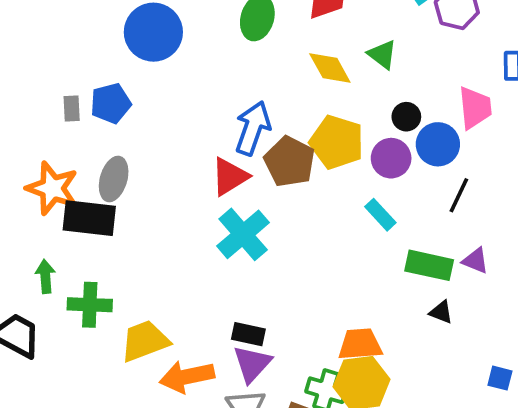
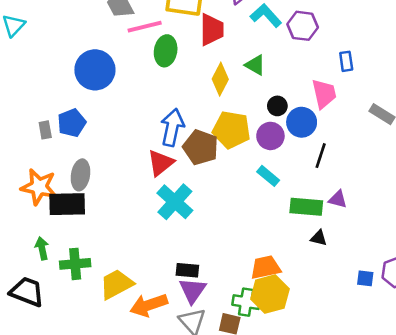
yellow diamond: (330, 68) -> (220, 79), turned 64

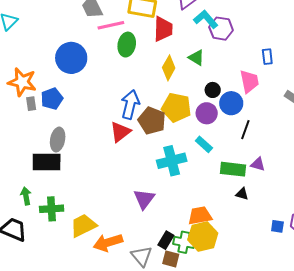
purple hexagon: (303, 26) -> (221, 29), moved
orange star: (39, 187) -> (22, 82), moved
cyan cross: (175, 202) -> (172, 161), moved, turned 32
black rectangle: (187, 270) -> (166, 240), moved, turned -66
purple triangle: (193, 290) -> (144, 199), moved

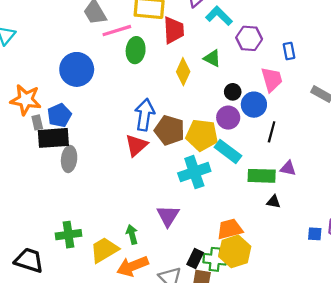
purple hexagon: (221, 29) -> (249, 38), moved
yellow pentagon: (176, 108) -> (202, 135), moved
cyan rectangle: (204, 144) -> (228, 152), size x1.4
black rectangle: (47, 162) -> (53, 138), moved
green arrow: (26, 196) -> (132, 234), moved

